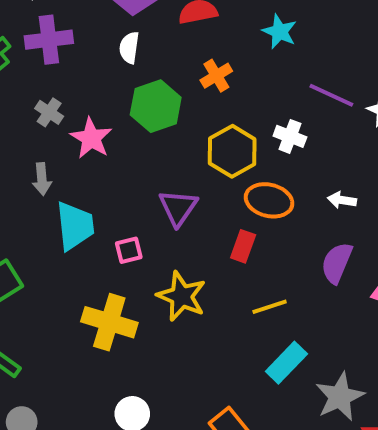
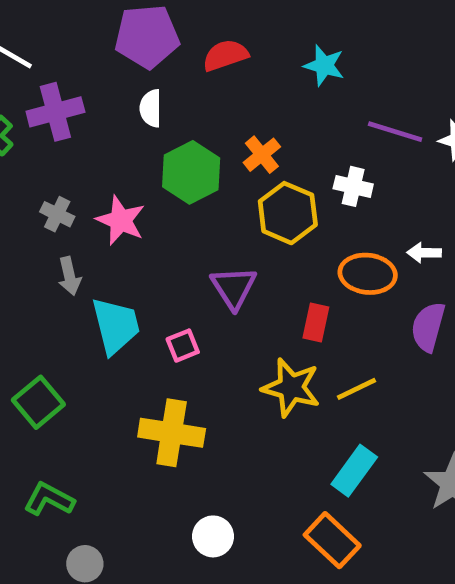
orange cross: (216, 76) -> (262, 155), moved
gray cross: (49, 112) -> (57, 214), moved
orange ellipse: (269, 200) -> (368, 274), moved
yellow star: (182, 296) -> (291, 388), moved
cyan rectangle: (286, 363) -> (354, 471), moved

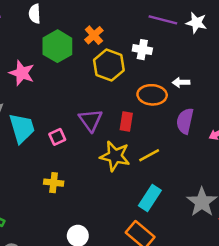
purple triangle: (234, 288) -> (91, 120), moved
yellow cross: (172, 433) -> (54, 183), size x0.6

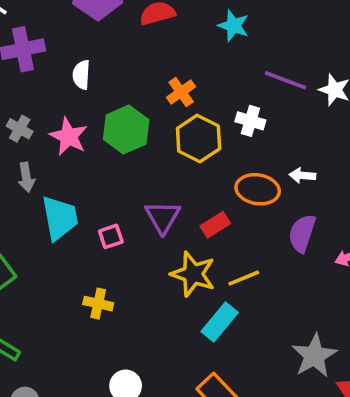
white semicircle: (35, 14) -> (81, 75), moved
green hexagon: (57, 46) -> (126, 130), moved
red rectangle: (126, 122) -> (215, 225), turned 42
cyan rectangle: (150, 198) -> (220, 322), moved

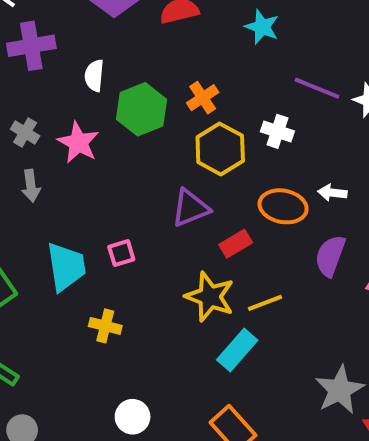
green hexagon: (126, 130) -> (141, 109), moved
purple triangle: (163, 217) -> (190, 208), moved, turned 36
cyan trapezoid: (60, 218) -> (66, 267), moved

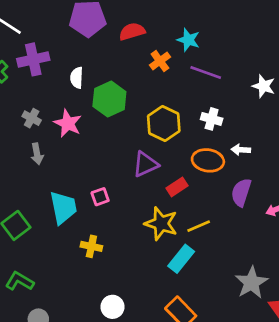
purple line: (317, 88) -> (206, 73), moved
orange cross: (203, 98) -> (160, 61), moved
white cross: (277, 131) -> (212, 119), moved

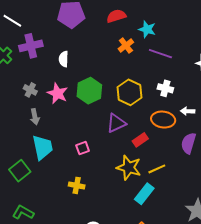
red semicircle: (132, 31) -> (116, 16), moved
green hexagon: (109, 99) -> (89, 91), moved
cyan trapezoid: (63, 208) -> (42, 147), moved

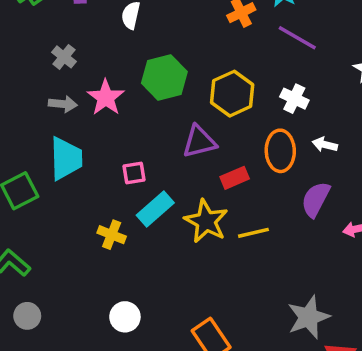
pink star: (57, 93) -> (106, 97), moved
gray arrow: (35, 117) -> (63, 104), turned -84
orange ellipse: (163, 120) -> (280, 151), turned 70
cyan rectangle: (144, 194) -> (155, 209), moved

